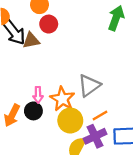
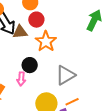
orange star: (62, 99) -> (46, 41), moved
black circle: (33, 111) -> (30, 65), moved

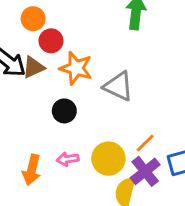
gray triangle: (65, 75) -> (118, 86), moved, turned -45
pink arrow: (21, 79) -> (68, 159), moved, turned 96

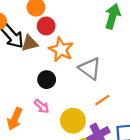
orange line: (145, 143) -> (102, 100), moved
pink arrow: (68, 159) -> (42, 106), moved, turned -140

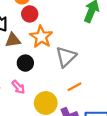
brown triangle: (30, 43) -> (13, 40), moved
gray triangle: (90, 68) -> (66, 57), turned 35

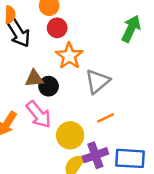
brown triangle: (13, 40) -> (34, 79), moved
pink arrow: (18, 87) -> (39, 114), size x1.6

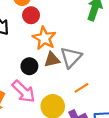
brown triangle: (34, 79) -> (52, 60), moved

